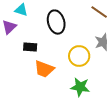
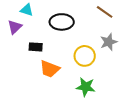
black ellipse: (56, 22) -> (62, 22), turned -75

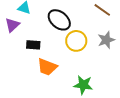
black ellipse: (62, 22) -> (59, 20), turned 40
yellow circle: (85, 56) -> (76, 41), moved

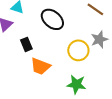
yellow circle: (76, 41) -> (78, 50), moved
black rectangle: (33, 45) -> (26, 44), turned 64

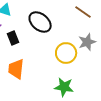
black rectangle: (26, 44) -> (13, 38), moved
orange trapezoid: (40, 66) -> (16, 69), moved, turned 75

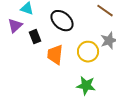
orange trapezoid: (16, 69) -> (55, 55), moved

